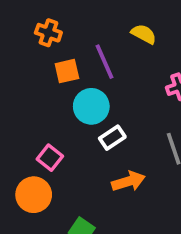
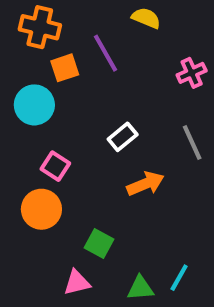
orange cross: (48, 33) -> (40, 27), size x1.4
cyan circle: (91, 106) -> (34, 105), moved

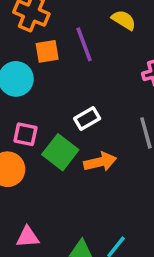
pink square: (55, 166) -> (25, 134), turned -30
green square: (99, 243) -> (60, 152), moved, size x1.4

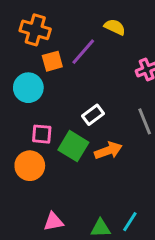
purple line: (84, 44) -> (83, 52), turned 68

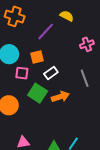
orange square: (52, 61) -> (37, 57), moved
pink square: (42, 134) -> (22, 73), moved

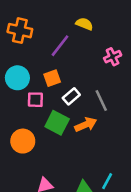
gray line: (85, 78) -> (101, 100), moved

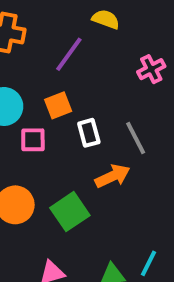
white rectangle: (71, 96) -> (89, 133), turned -63
green square: (57, 123) -> (70, 212), moved, turned 30

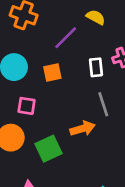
white rectangle: (89, 133) -> (96, 67), moved
pink square: (33, 140) -> (27, 106), moved

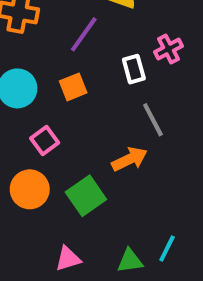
pink square: (27, 106) -> (45, 141), turned -36

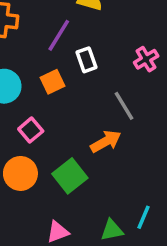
pink cross: (168, 49) -> (146, 59), moved
white rectangle: (134, 69) -> (87, 60), moved

